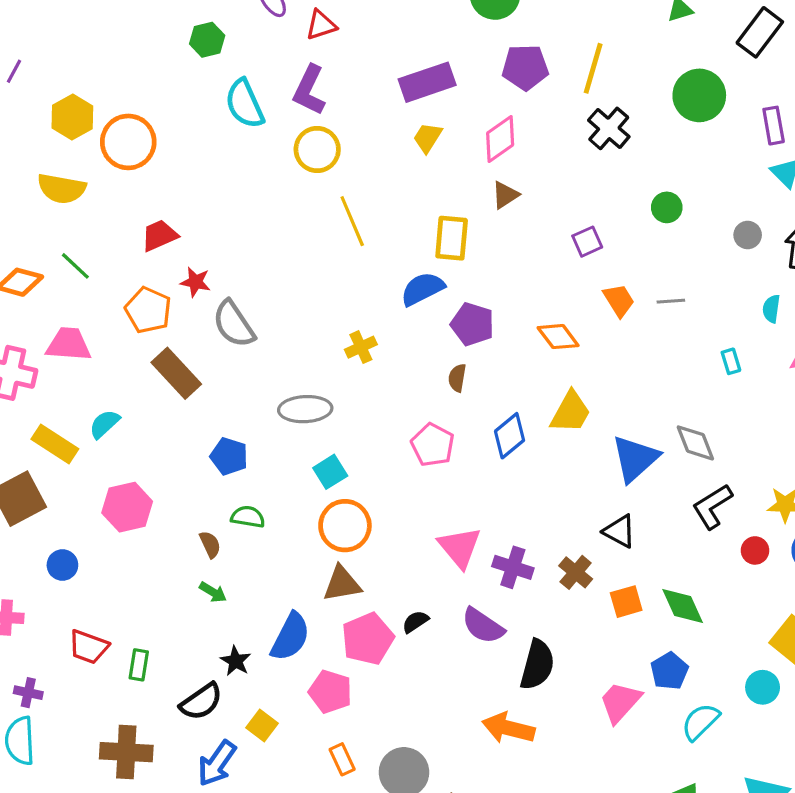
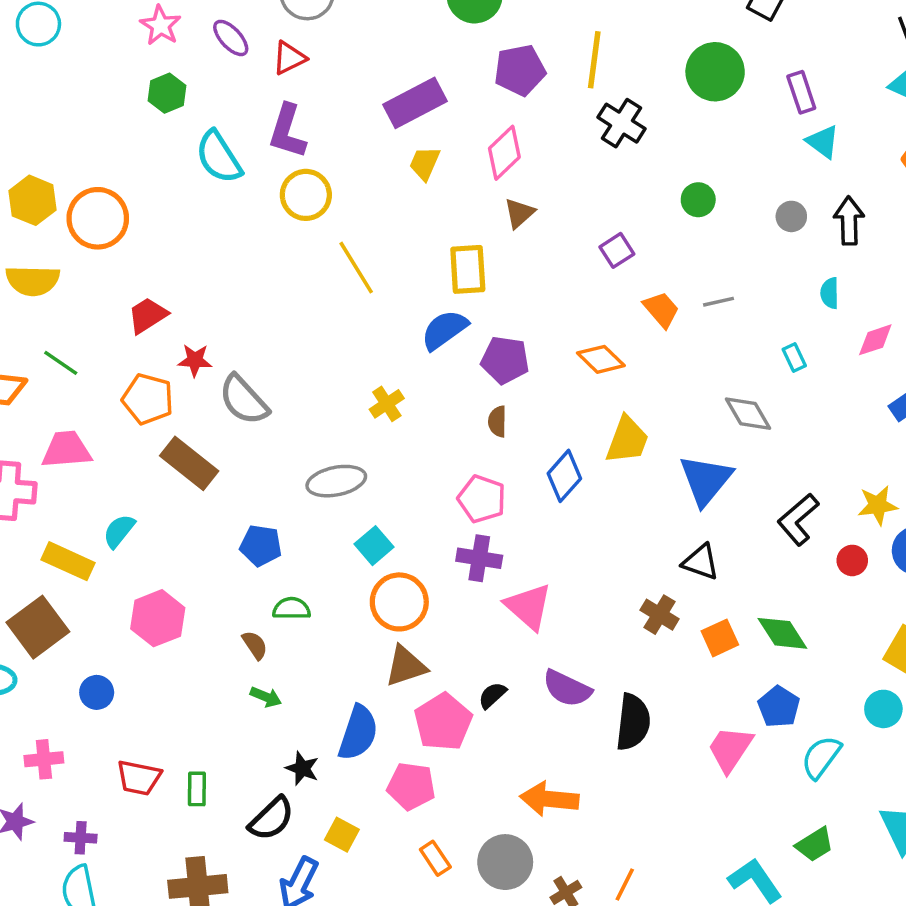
gray diamond: (695, 443) -> (748, 414), moved
purple cross: (513, 567) -> (479, 558), moved
orange arrow: (508, 728) -> (549, 799), moved

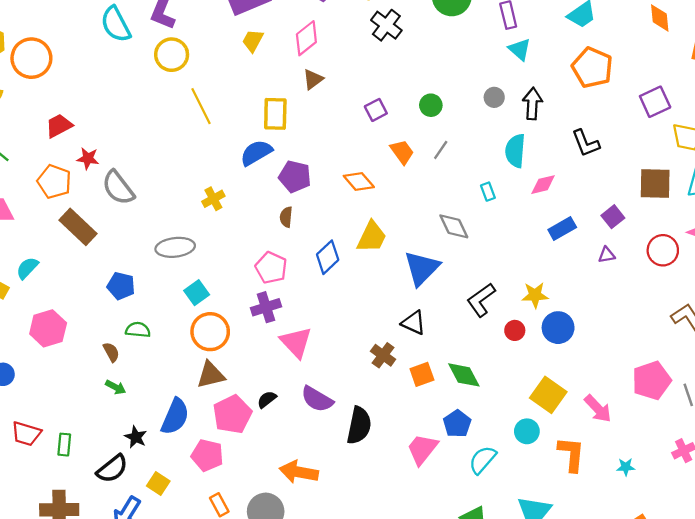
green circle: (698, 200) -> (431, 105), moved
cyan semicircle: (830, 293) -> (515, 151), size x1.6
gray line: (719, 302) -> (441, 150), turned -48
purple cross: (479, 558) -> (266, 307), turned -32

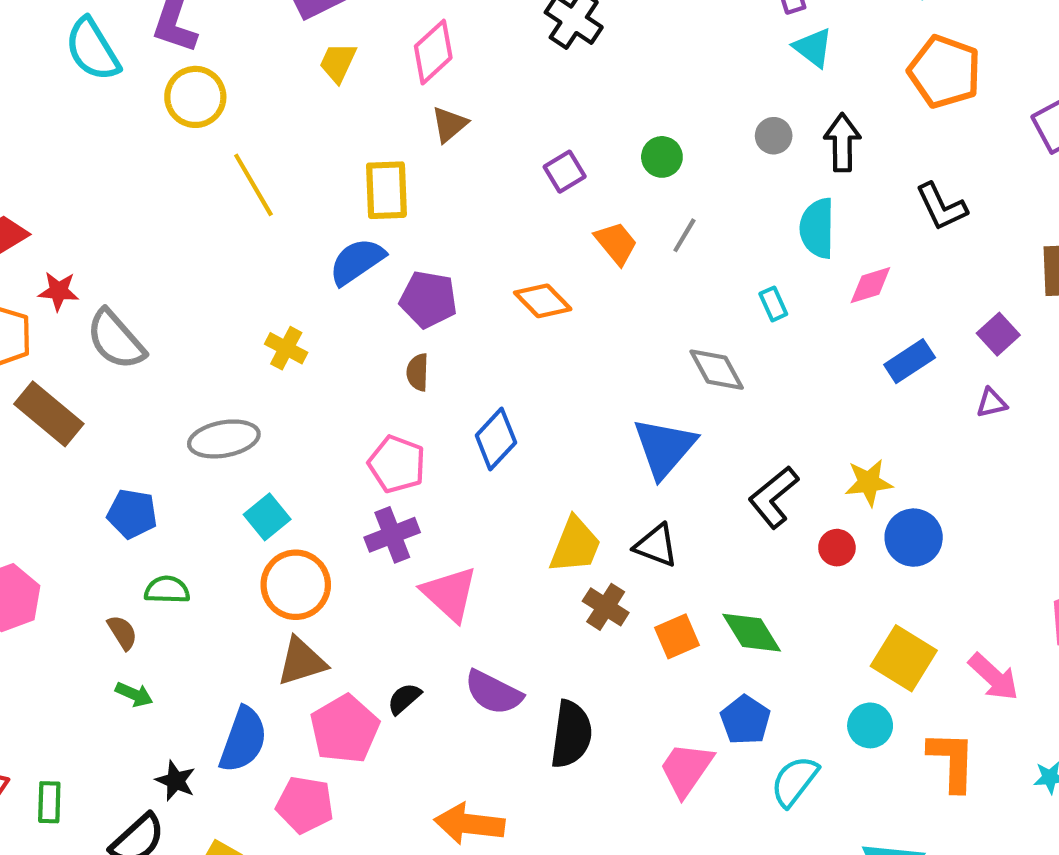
yellow cross: (213, 199) -> (286, 348), turned -30
yellow trapezoid: (372, 237) -> (575, 545), moved

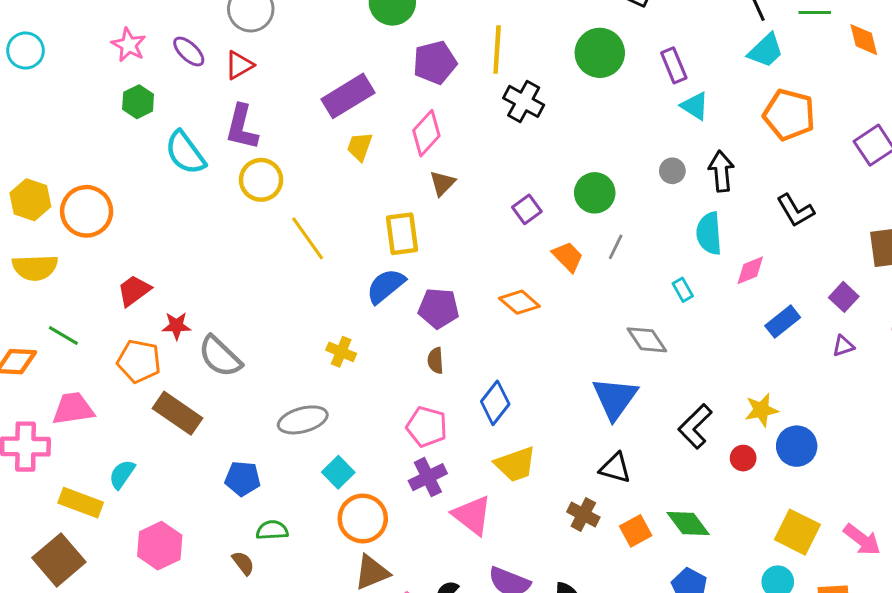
green circle: (662, 157) -> (595, 193), size x1.4
yellow trapezoid: (575, 545) -> (515, 464), moved, turned 54

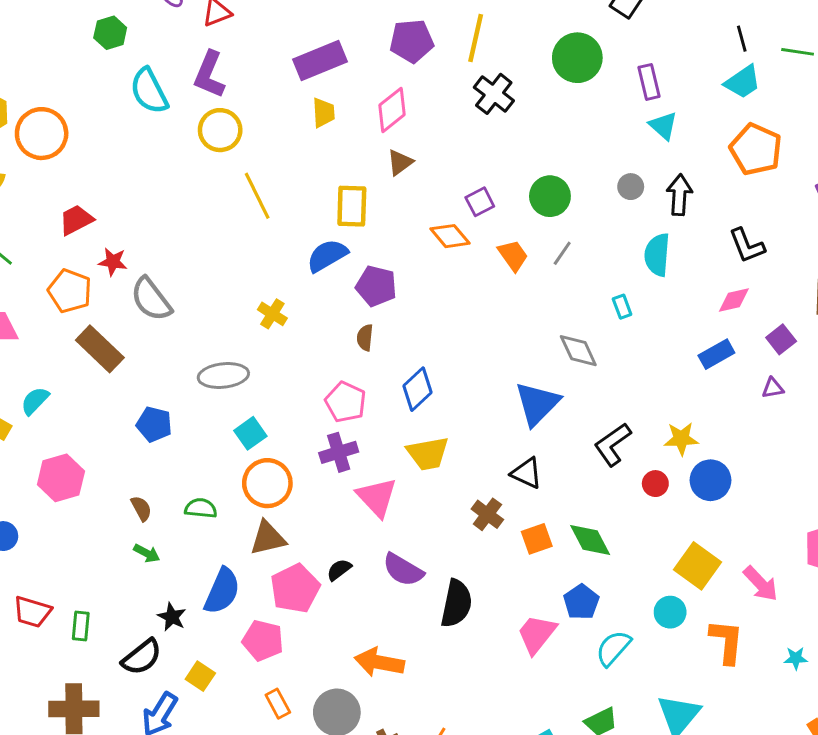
yellow trapezoid: (360, 147) -> (323, 113), turned 148
pink diamond: (750, 270) -> (734, 300), moved
orange diamond: (519, 302) -> (450, 236), moved
green semicircle: (272, 530) -> (201, 508), moved

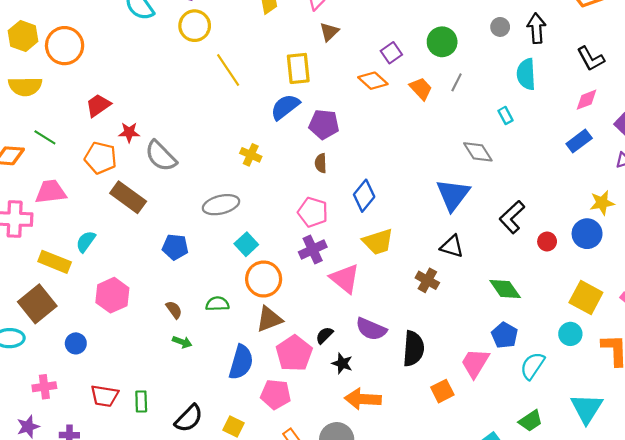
yellow star: (681, 439) -> (602, 203), moved
orange square: (537, 539) -> (442, 391), moved
black star: (172, 617) -> (342, 363), moved

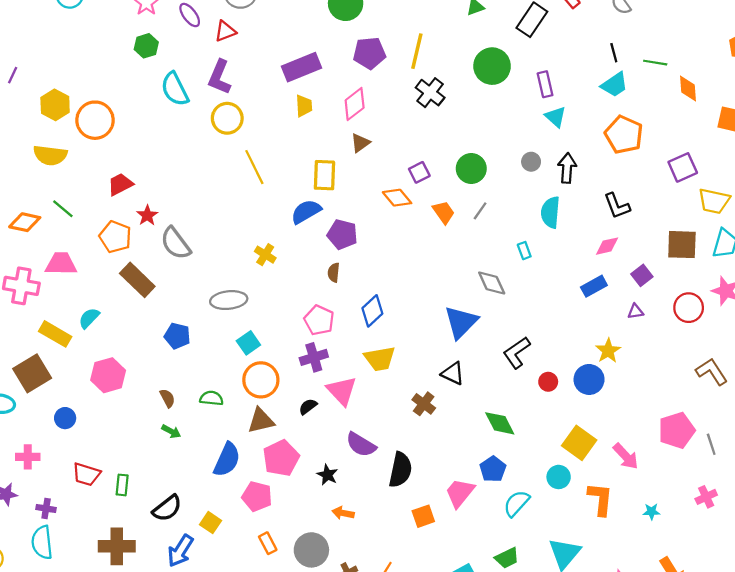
red star: (129, 132) -> (147, 215), turned 30
yellow star: (602, 203) -> (608, 351), turned -30
black semicircle: (324, 335) -> (308, 407), moved
orange arrow: (363, 399) -> (343, 513), size x0.6

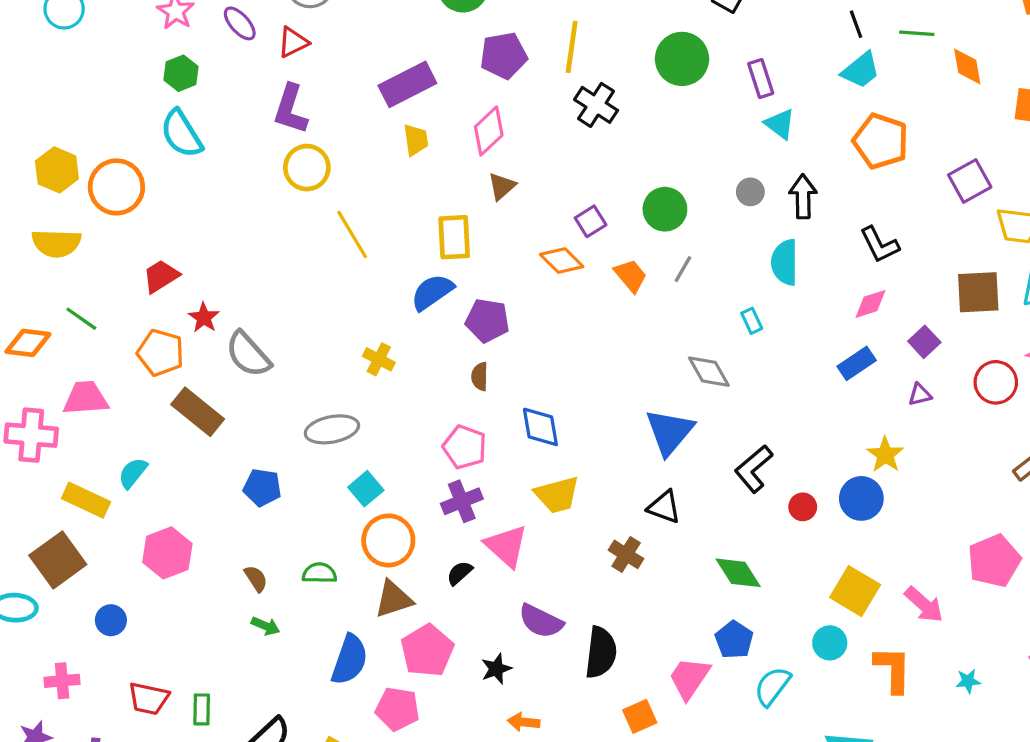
cyan semicircle: (175, 89) -> (181, 134), moved
blue diamond: (372, 311) -> (540, 427), turned -52
black star: (327, 475) -> (496, 669), turned 30

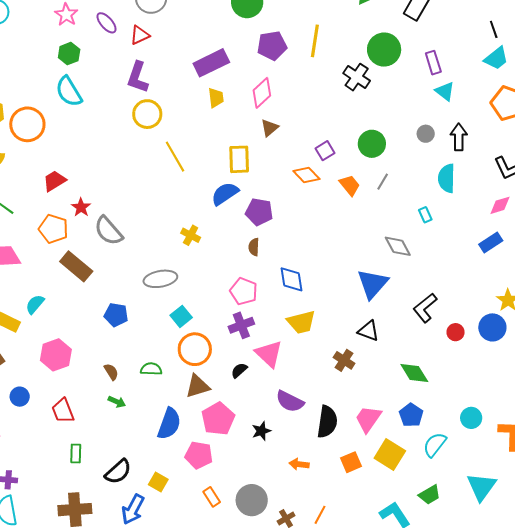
black cross: (596, 105) -> (357, 77), moved
yellow square: (855, 591) -> (390, 454), moved
pink trapezoid: (689, 678) -> (368, 419), moved
red trapezoid: (149, 699) -> (63, 411), moved, turned 56
orange arrow: (524, 722) -> (299, 464), moved

